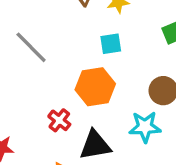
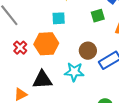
red cross: (59, 120) -> (20, 48), moved

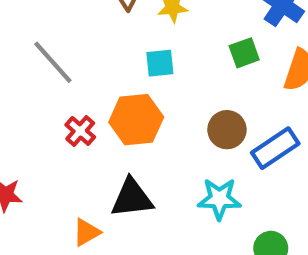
cyan star: (74, 72) -> (219, 199), moved

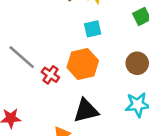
gray line: (53, 62) -> (22, 57), moved

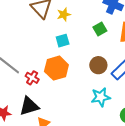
black triangle: (86, 111) -> (29, 106), moved

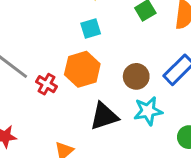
brown circle: (98, 65) -> (136, 76), moved
black triangle: (29, 106) -> (104, 116), moved

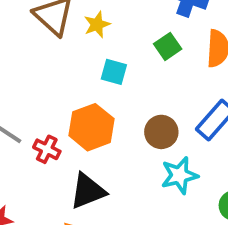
cyan square: (91, 28) -> (114, 72), moved, turned 36
black triangle: (104, 116) -> (88, 191), moved

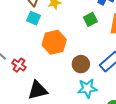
cyan square: (114, 72) -> (33, 18), moved
orange hexagon: (91, 127) -> (54, 42), moved

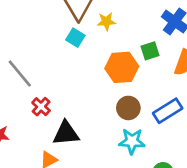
orange hexagon: (54, 42) -> (122, 67), moved
red cross: (19, 65) -> (41, 107), moved

